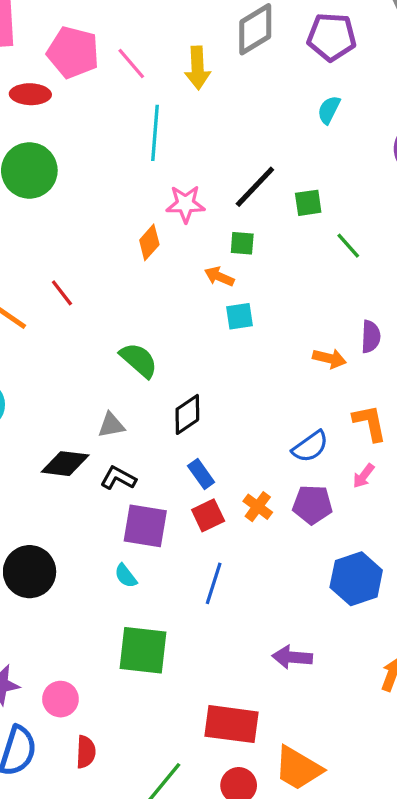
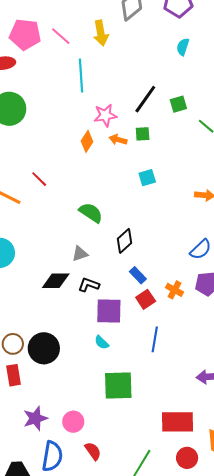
orange arrow: (219, 277) -> (118, 140), moved
red semicircle: (86, 752) -> (93, 451), turned -30

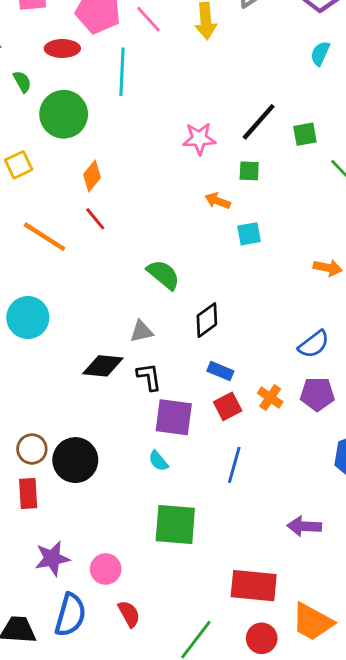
cyan line: (81, 76) -> (122, 72), moved
orange arrow: (118, 140) -> (218, 201), moved
orange diamond: (87, 141) -> (92, 176), moved
blue rectangle: (138, 275) -> (220, 371), turned -30
black L-shape: (89, 285) -> (149, 377), turned 55

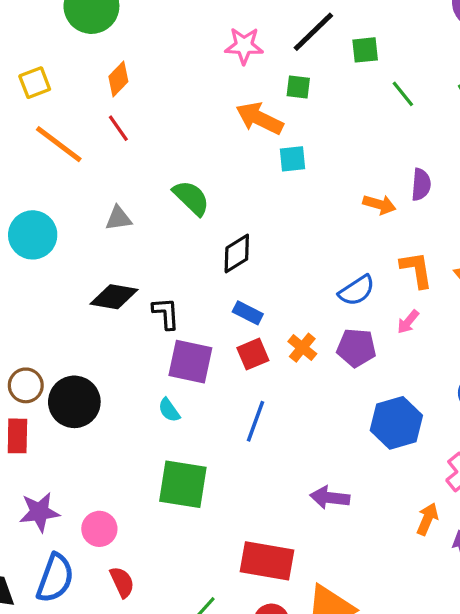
yellow square: (19, 165) -> (35, 83), moved
orange arrow: (218, 201) -> (260, 118), size x1.6
gray triangle: (141, 331) -> (118, 218), moved

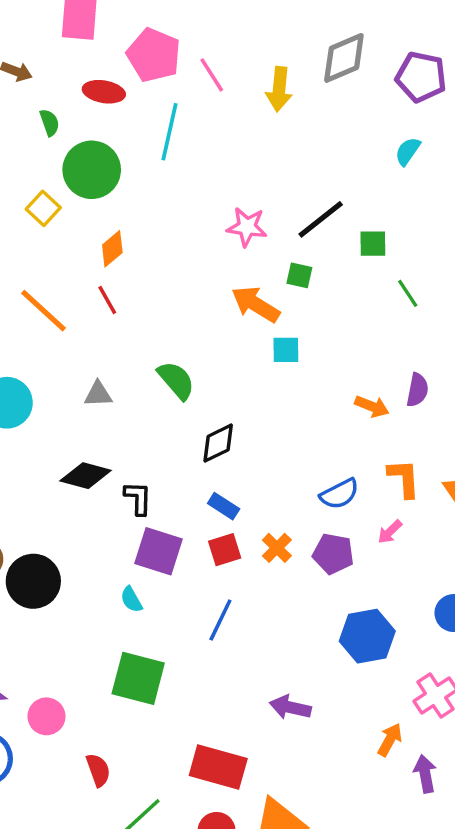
yellow square: (35, 83) -> (43, 208), moved, turned -32
red semicircle: (122, 582) -> (98, 770), moved

